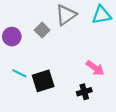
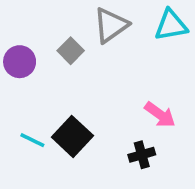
cyan line: (19, 73) -> (32, 140), moved
black square: (43, 81) -> (72, 136), turned -30

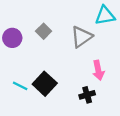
gray triangle: (111, 25) -> (82, 37), moved
pink arrow: (160, 115) -> (98, 70), turned 42

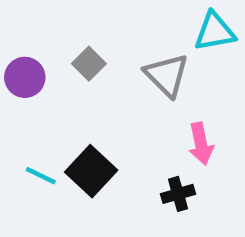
gray triangle: (82, 37) -> (167, 75), turned -40

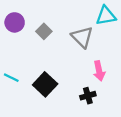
purple circle: (25, 77) -> (15, 22), moved
cyan line: (41, 176) -> (11, 78), moved

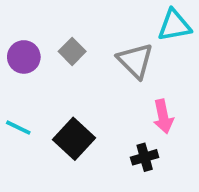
purple circle: (15, 22) -> (24, 57), moved

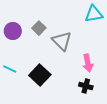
gray triangle: (135, 61) -> (62, 41), moved
black cross: (145, 157) -> (86, 86), moved, turned 32

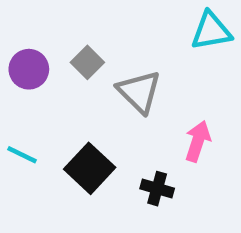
pink arrow: (88, 63) -> (198, 141), turned -150
black cross: (86, 86) -> (157, 189), moved

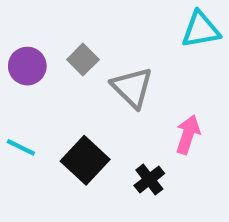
black cross: (157, 189) -> (149, 180), turned 36

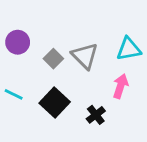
cyan triangle: (201, 30) -> (129, 49), moved
gray square: (83, 60) -> (53, 59), moved

